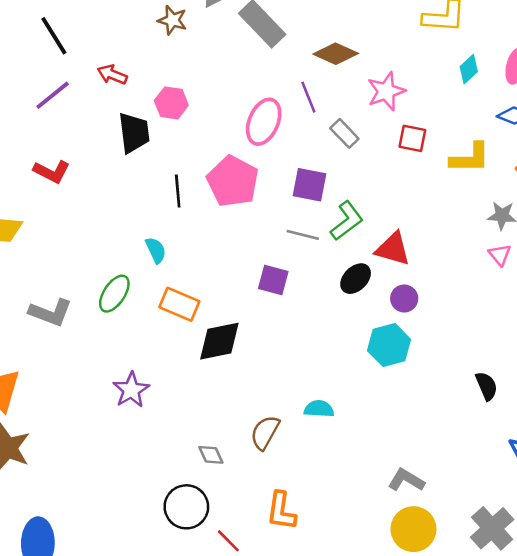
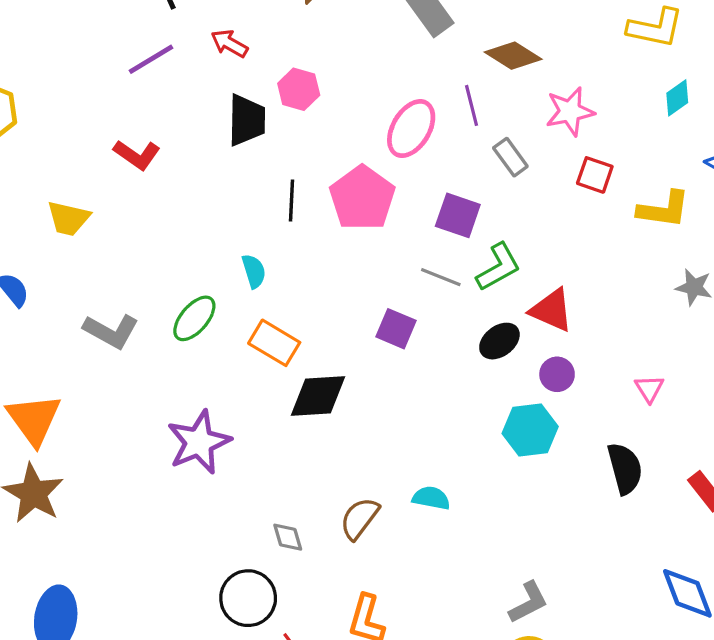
pink triangle: (500, 255) -> (649, 389), moved
black semicircle: (487, 386) -> (625, 468), moved, size x1.4
purple star: (131, 390) -> (199, 442), size x1.4
gray L-shape: (406, 480) -> (528, 602), turned 114

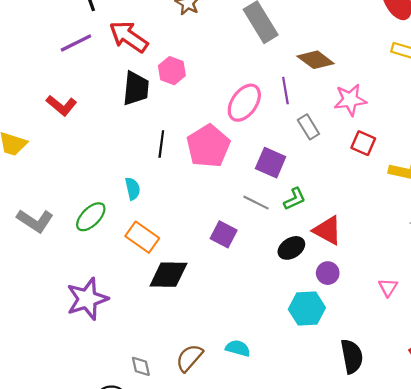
red arrow: (229, 43) -> (129, 37), size x1.6
green L-shape: (498, 267) -> (295, 199), size x0.7
black semicircle: (625, 468) -> (352, 356), moved

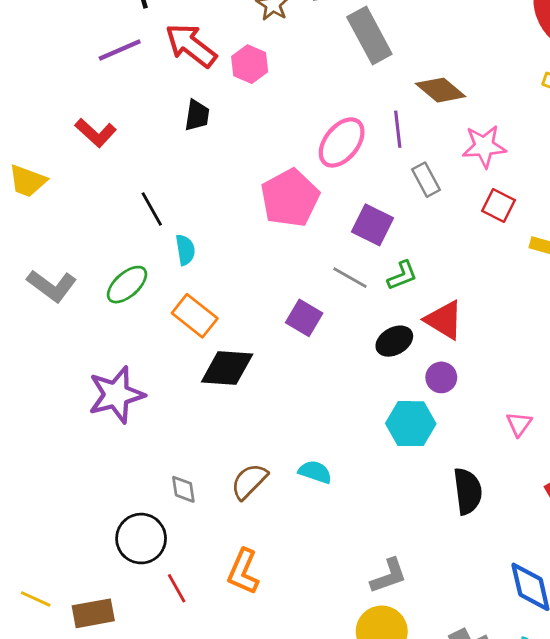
pink hexagon: (172, 71) -> (250, 64), moved
black trapezoid: (136, 88) -> (197, 115), size x0.7
black line: (161, 144) -> (152, 209), moved, turned -40
pink triangle: (388, 287) -> (519, 424), moved

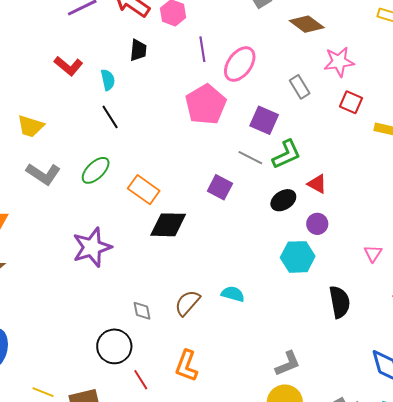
purple line: (398, 129) -> (202, 49), moved
yellow trapezoid: (27, 181) -> (31, 126), moved
cyan semicircle: (185, 250) -> (108, 80), moved
green L-shape: (402, 275) -> (287, 154), size x1.4
red triangle: (444, 320) -> (317, 184), size x0.7

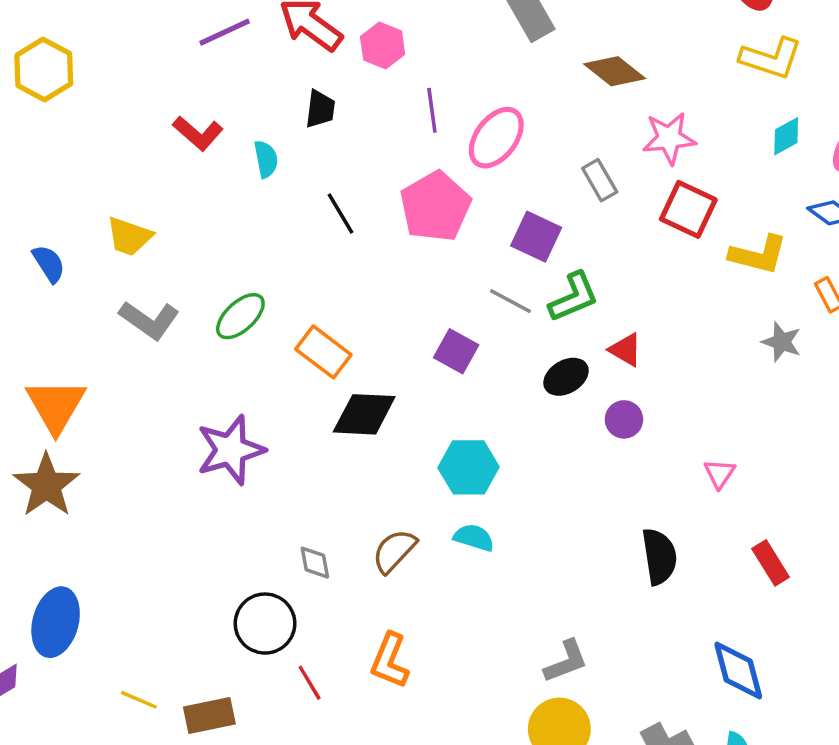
red square: (351, 102) -> (688, 209), size x1.4
black line: (110, 117) -> (341, 214), moved
cyan hexagon: (298, 257) -> (469, 467), moved

